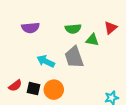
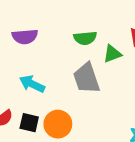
green triangle: (92, 40) -> (112, 54), turned -32
cyan arrow: (46, 61) -> (32, 84), moved

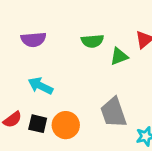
gray trapezoid: (87, 78) -> (113, 112), moved

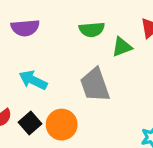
gray trapezoid: (113, 112) -> (95, 85), moved
black square: (38, 124) -> (30, 123), turned 36

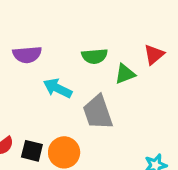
cyan arrow: (33, 80) -> (58, 88), moved
black square: (30, 123) -> (32, 151), turned -35

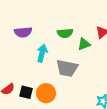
cyan arrow: (58, 88) -> (42, 53), turned 78
gray trapezoid: (98, 112) -> (67, 68), turned -60

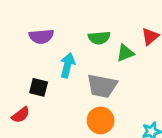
black square: (26, 92) -> (39, 87), moved
orange circle: (46, 93) -> (101, 120), moved

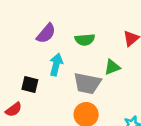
purple semicircle: (41, 36) -> (46, 33), moved, turned -45
green triangle: (125, 53) -> (112, 67), moved

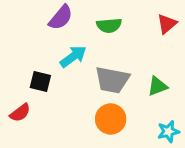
cyan arrow: (56, 65) -> (73, 57), turned 40
green triangle: (112, 67) -> (157, 86), moved

